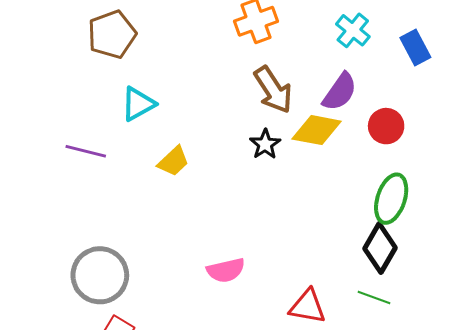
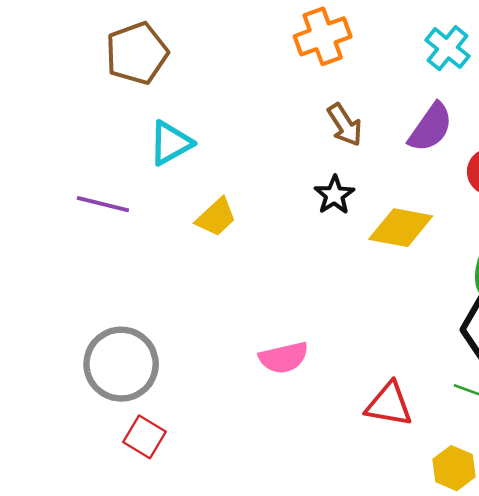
brown arrow: (273, 90) -> (345, 125), size x0.7
yellow diamond: (317, 130) -> (401, 228), moved

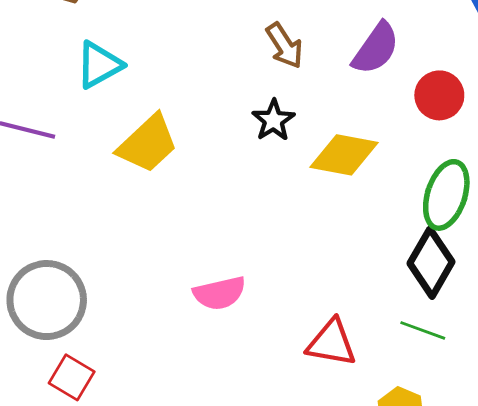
yellow trapezoid: (216, 217) -> (148, 144), size x1.4

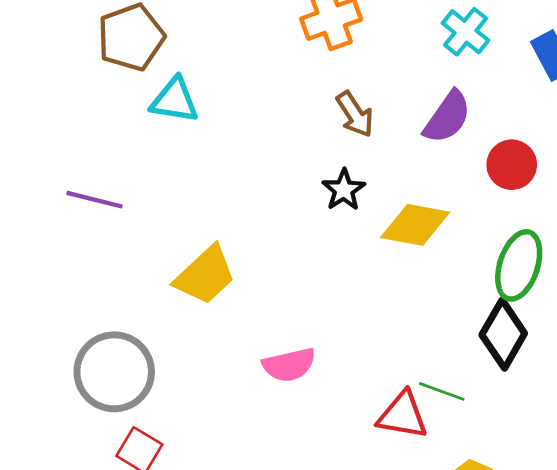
cyan triangle: (99, 65) -> (174, 100), moved, turned 38
yellow trapezoid: (148, 144) -> (205, 275), moved
green line: (423, 330) -> (442, 391), moved

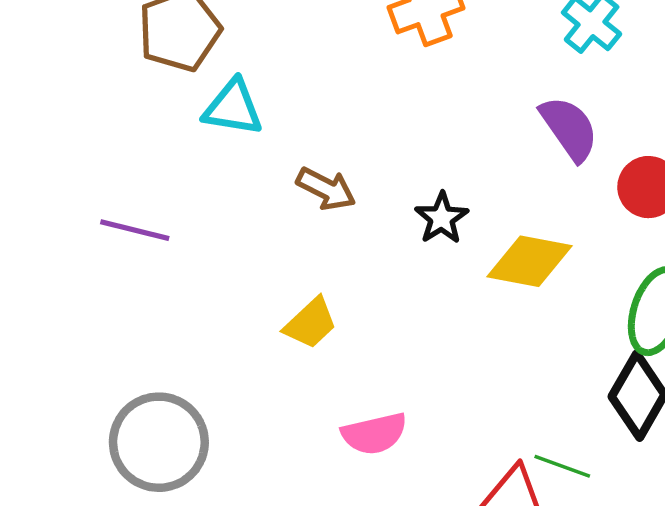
brown arrow: (355, 114) -> (326, 189), moved, turned -30
purple semicircle: (447, 117) -> (569, 128), turned -70
yellow trapezoid: (205, 275) -> (311, 323), moved, size x0.7

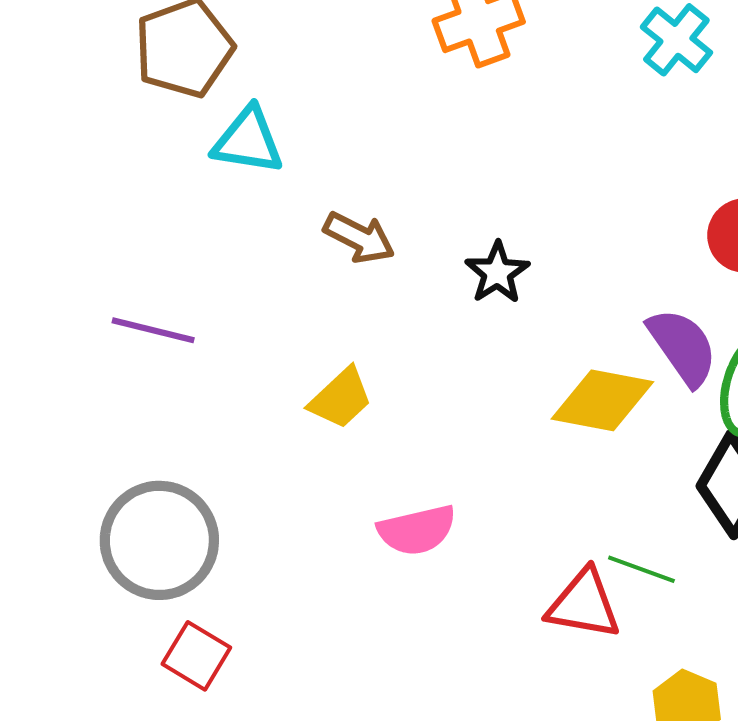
purple semicircle: (569, 128) -> (683, 347), moved
purple line: (135, 230) -> (153, 330), moved
yellow diamond: (529, 261) -> (602, 400), moved

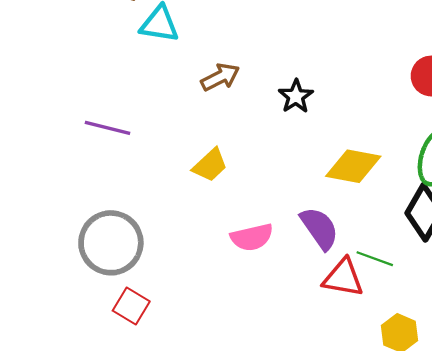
brown arrow: (359, 238) -> (220, 77), turned -54
purple semicircle: (683, 347) -> (319, 228), moved

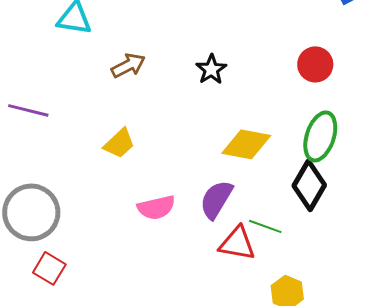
black star: (296, 96) -> (211, 69), moved
purple semicircle: (319, 228) -> (216, 199), turned -114

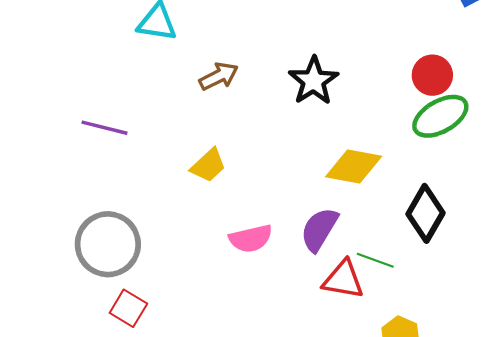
black star: (211, 69) -> (314, 81), size x1.4
green ellipse: (320, 136) -> (440, 116), moved, turned 42

